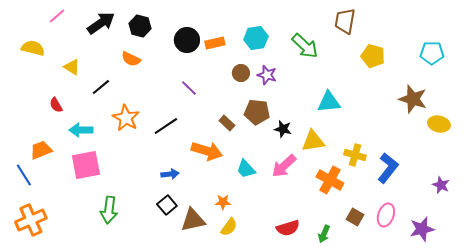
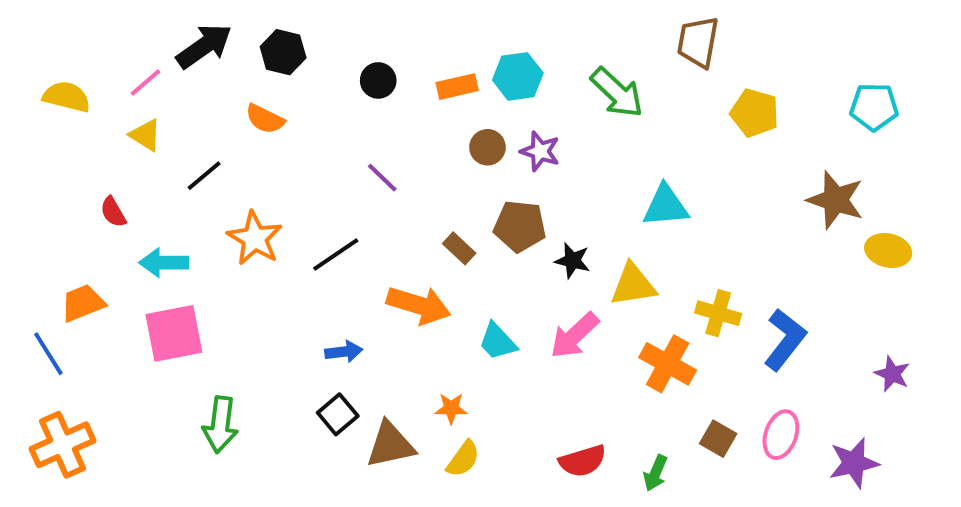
pink line: (57, 16) -> (145, 83), moved
black circle: (187, 40) -> (378, 80), size x0.7
orange rectangle: (215, 43) -> (457, 87), moved

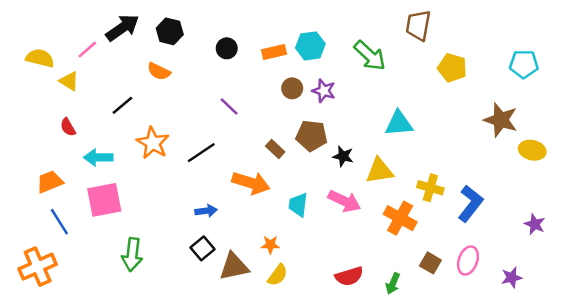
yellow triangle: (145, 135) -> (69, 81), moved
pink arrow: (574, 335) -> (344, 201), turned -112
cyan trapezoid: (498, 342) -> (298, 205), turned 50
blue line: (48, 354) -> (59, 222), moved
purple star: (854, 463) -> (512, 277), size x0.7

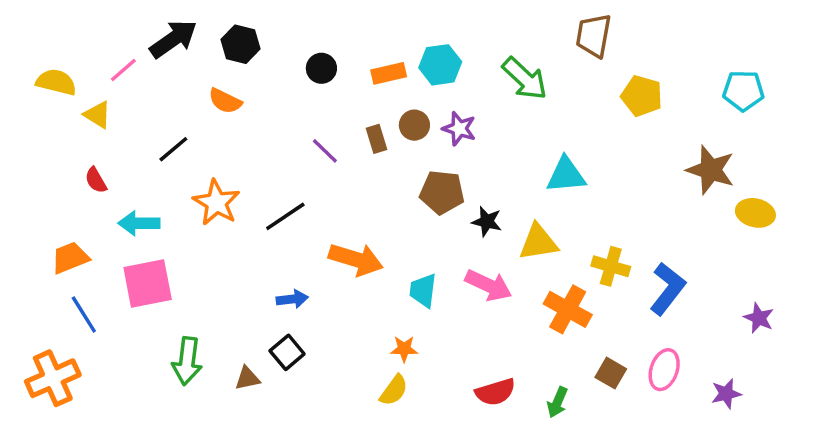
brown rectangle: (275, 149) -> (377, 139), moved, turned 30
orange star: (270, 245) -> (404, 349), moved
brown triangle: (234, 267) -> (247, 378), moved, size x0.6

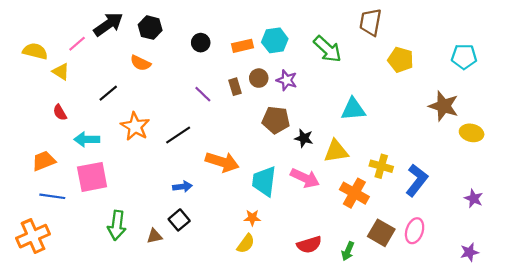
cyan trapezoid: (423, 290) -> (264, 181), size x1.4
blue line: (84, 315) -> (52, 196), turned -50
brown square: (611, 373) -> (381, 233), size x1.4
purple star: (726, 394) -> (469, 252), moved

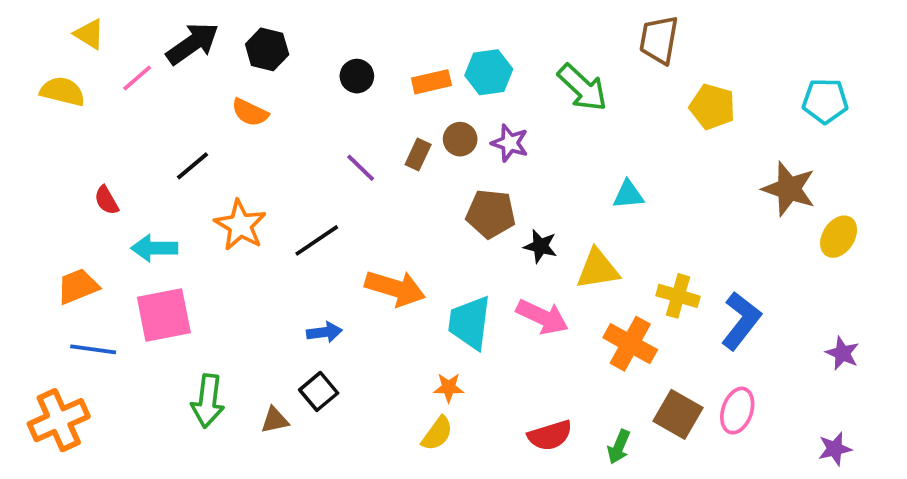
yellow triangle: (61, 72) -> (89, 34), moved
brown rectangle: (235, 87) -> (418, 154), turned 42
cyan triangle: (353, 109) -> (628, 195), size x0.7
yellow ellipse: (472, 133) -> (839, 237), turned -70

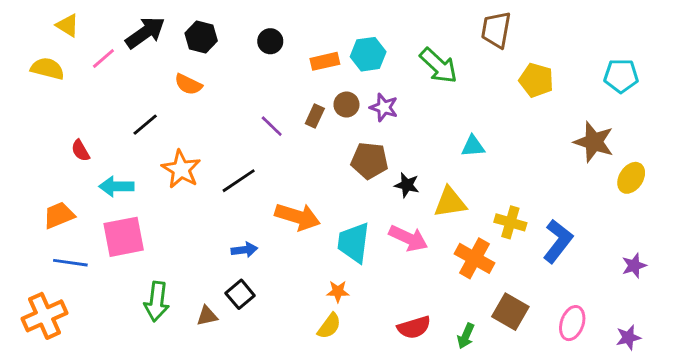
black circle: (357, 76) -> (270, 41), moved
purple star: (842, 353) -> (634, 266), turned 30
pink ellipse: (737, 411) -> (572, 323), moved

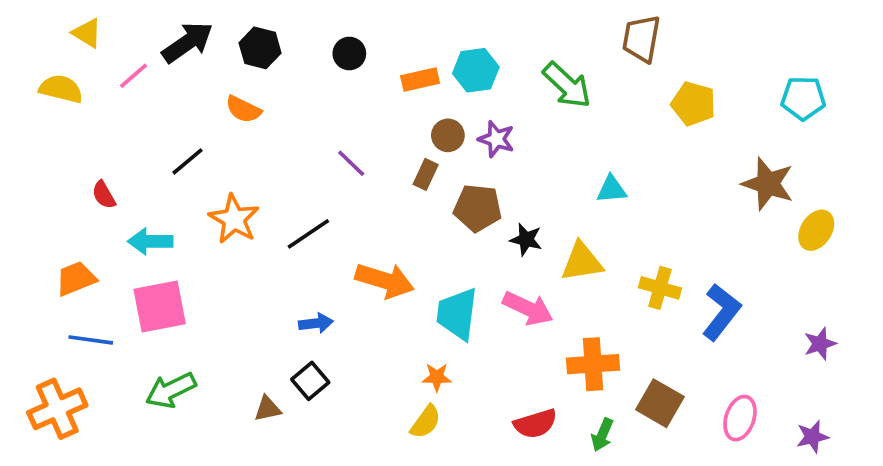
brown rectangle: (315, 116) -> (426, 174), moved
orange cross: (474, 258) -> (593, 364), moved, turned -33
green arrow: (157, 302) -> (171, 390), moved, turned 57

